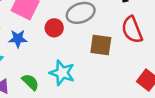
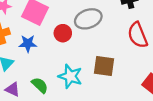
brown square: (101, 45) -> (104, 66), moved

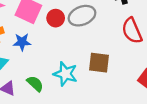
red circle: (63, 33) -> (56, 18), moved

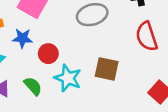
red circle: (56, 18) -> (48, 54), moved

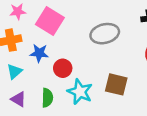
green semicircle: (33, 86) -> (47, 98), turned 42

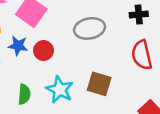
red circle: (63, 68) -> (44, 50), moved

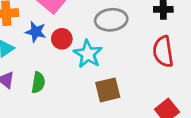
brown square: (99, 84) -> (108, 90), moved, turned -35
cyan star: (60, 90) -> (88, 54), moved

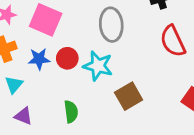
gray ellipse: (111, 20) -> (111, 25), turned -72
green semicircle: (38, 83) -> (71, 112), moved

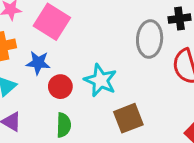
gray ellipse: (111, 25) -> (150, 39), moved
red circle: (67, 58) -> (60, 87), moved

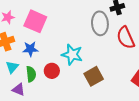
red circle: (60, 87) -> (52, 71), moved
green semicircle: (64, 125) -> (31, 74), moved

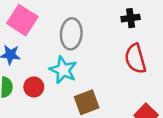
gray ellipse: (100, 23) -> (71, 34), moved

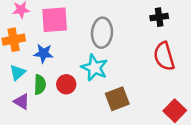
pink square: (22, 20) -> (55, 20), turned -36

